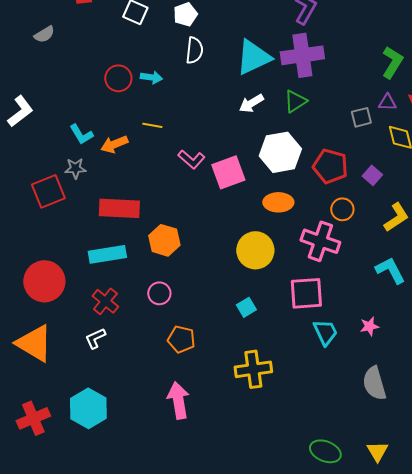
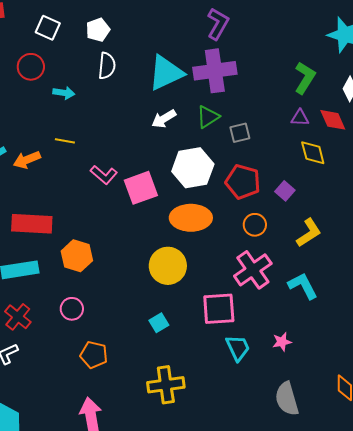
red circle: (118, 78) -> (31, 67), moved
gray square: (361, 117) -> (240, 133), moved
orange ellipse: (278, 202) -> (191, 218), size x1.4
pink cross: (320, 241) -> (253, 270), moved, turned 36

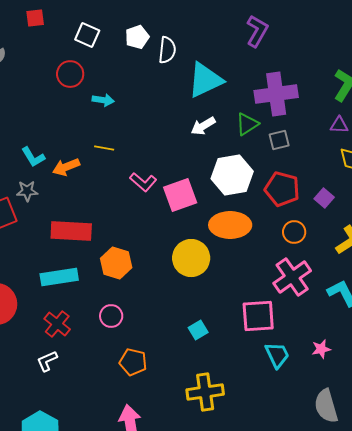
white semicircle: (107, 66) -> (167, 50), moved
purple cross: (215, 71) -> (276, 94), moved
yellow circle: (168, 266) -> (191, 258), moved

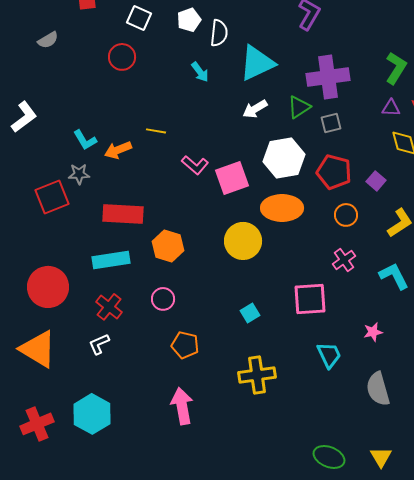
cyan arrow: (103, 100) -> (200, 72), moved, turned 45
pink cross: (292, 277) -> (344, 260), size x0.6
cyan trapezoid: (277, 355) -> (329, 355), moved

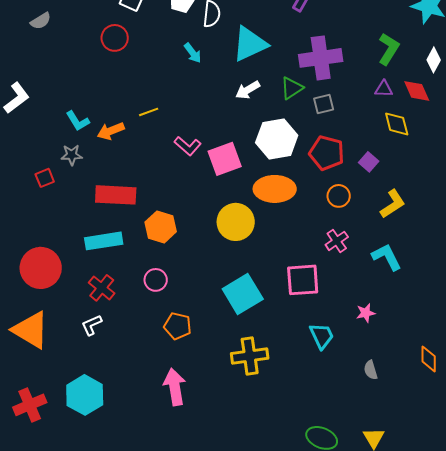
yellow line: (156, 131) -> (149, 112), turned -30
red square: (52, 197) -> (45, 178), size x0.6
cyan square: (250, 313) -> (243, 294), size x2.0
gray semicircle: (378, 389) -> (371, 370), size x0.6

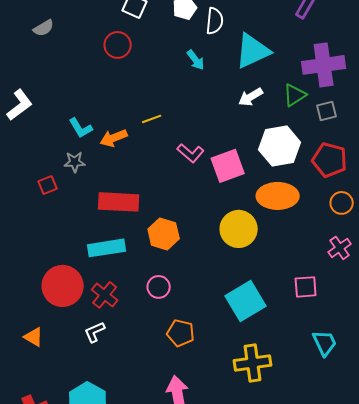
red circle: (41, 268) -> (63, 286), moved
pink square: (303, 280) -> (306, 287), size x0.7
orange triangle: (31, 330) -> (34, 337), size x0.5

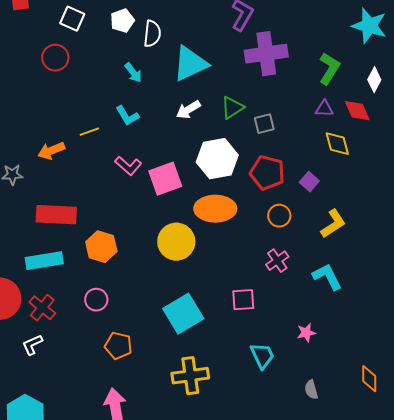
purple cross: (324, 65) -> (266, 54), moved
cyan L-shape: (81, 128) -> (127, 116), moved

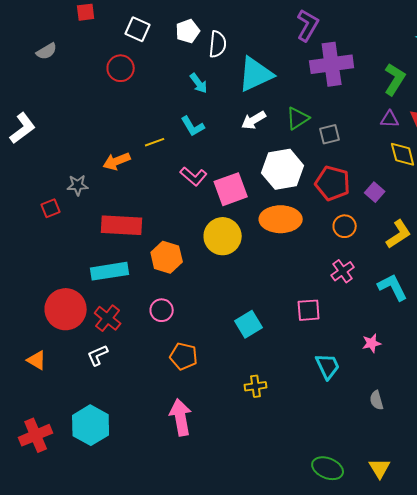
yellow circle: (176, 242) -> (223, 236), moved
cyan square: (183, 314) -> (249, 324), size x0.7
yellow cross: (190, 376) -> (256, 386), size x0.6

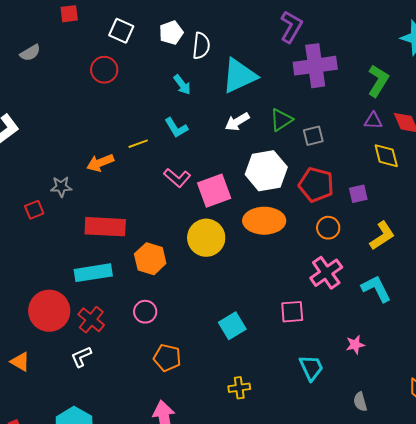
purple square: (375, 192) -> (358, 194), turned 36
pink cross: (343, 271) -> (326, 273), size x1.4

